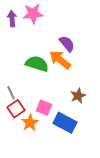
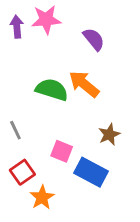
purple semicircle: (67, 44) -> (94, 39), moved
red square: (16, 109) -> (22, 172), moved
orange star: (30, 123) -> (42, 197), moved

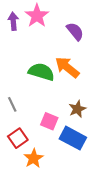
pink star: (46, 20) -> (37, 16), turned -30
brown star: (109, 134) -> (77, 109), moved

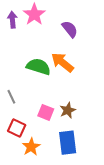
brown star: (77, 109) -> (68, 110), moved
red square: (18, 138) -> (17, 128), turned -30
blue rectangle: (73, 138) -> (68, 143), moved, turned 55

